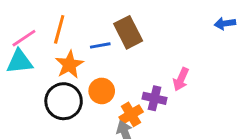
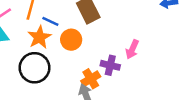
blue line: (100, 45) -> (50, 21), moved, turned 35
orange circle: (102, 91) -> (71, 40), moved

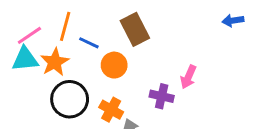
orange star: (39, 37) -> (55, 62), moved
orange cross: (91, 79) -> (111, 110), moved, turned -30

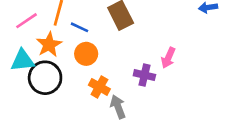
cyan triangle: (25, 59) -> (23, 60), moved
orange circle: (114, 65) -> (86, 54), moved
black circle: (70, 99) -> (45, 78), moved

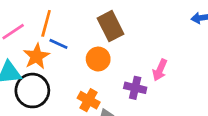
blue line: (80, 27) -> (58, 44), moved
orange circle: (86, 54) -> (98, 59), moved

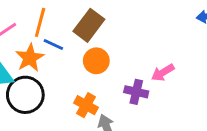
brown rectangle: (110, 26) -> (89, 25), moved, turned 64
pink arrow: (160, 70) -> (163, 73), turned 35

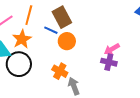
brown rectangle: (89, 25) -> (62, 17), turned -65
blue line: (53, 45) -> (51, 30), moved
purple cross: (136, 92) -> (109, 62), moved

